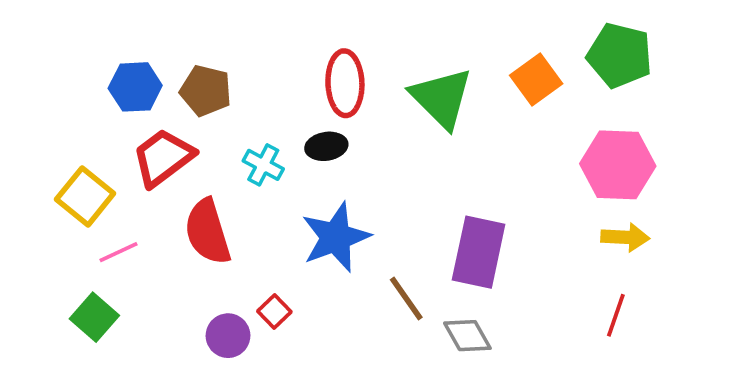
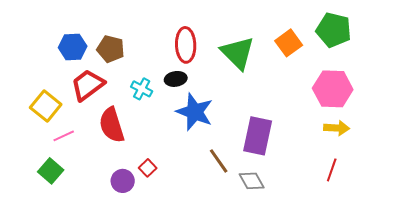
blue star: (336, 237) -> (195, 112), moved, turned -30

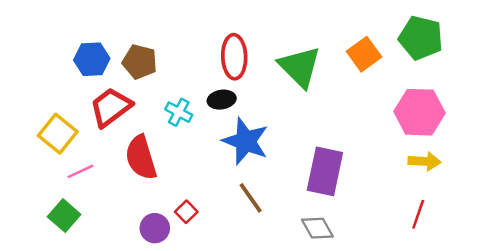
brown line: (219, 161) -> (251, 198), moved

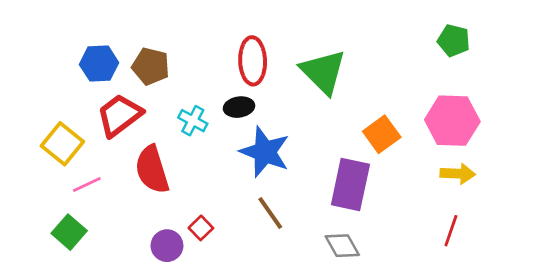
green pentagon: (421, 38) -> (454, 40), size x0.7
orange square: (364, 54) -> (382, 134), moved

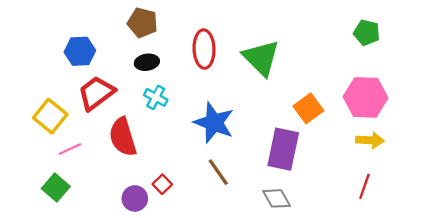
brown pentagon: (151, 66) -> (142, 23), moved
black ellipse: (239, 107) -> (147, 62), moved

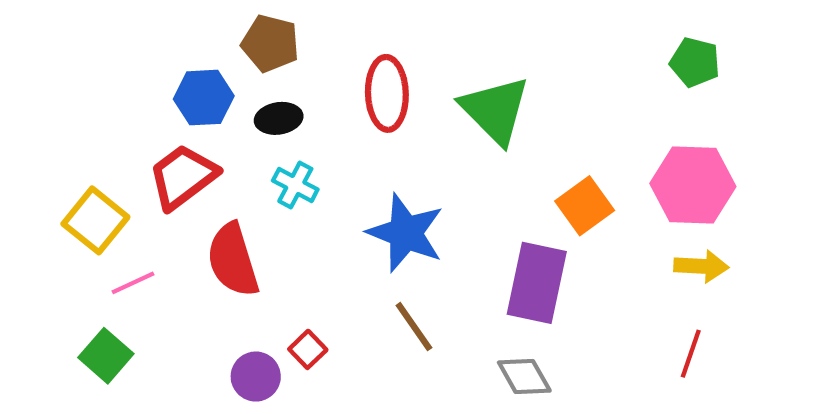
blue hexagon: (80, 51) -> (204, 98), moved

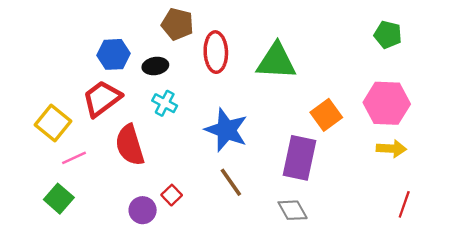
brown pentagon: (270, 43) -> (177, 24), moved
green triangle: (495, 110) -> (276, 61), turned -42
red line: (691, 354) -> (404, 204), moved

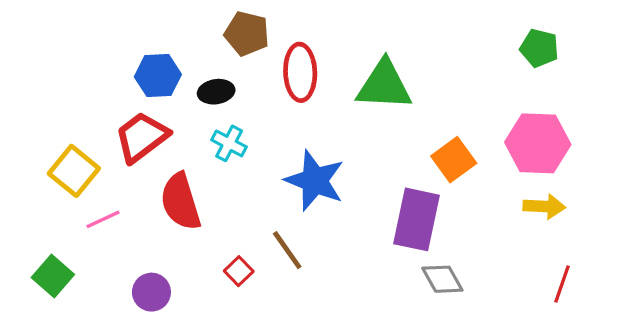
brown line: (231, 182) -> (287, 250), moved
green square: (59, 199) -> (53, 276), moved
purple circle: (143, 210) -> (151, 292), moved
gray diamond: (293, 210) -> (442, 279), moved

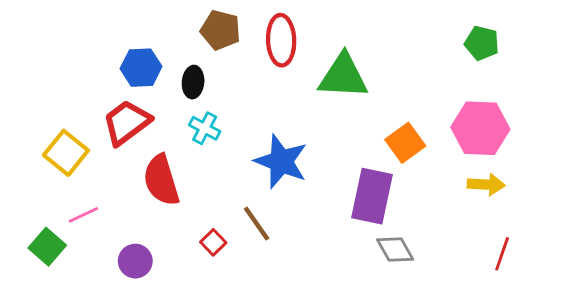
red ellipse: (300, 72) -> (281, 40), moved
black ellipse: (216, 92) -> (193, 82), turned -76
pink line: (103, 219) -> (83, 215), moved

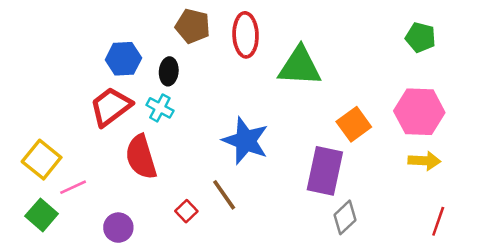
cyan cross: (205, 128) -> (160, 108), moved
yellow square: (66, 153) -> (42, 160), moved
gray diamond: (395, 250) -> (345, 217), turned 76

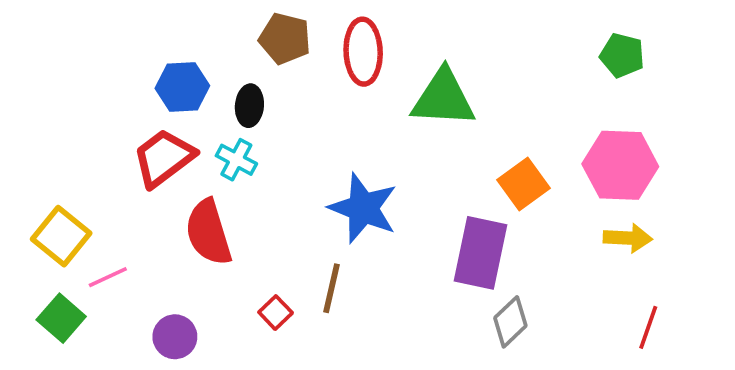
brown line: (224, 195) -> (331, 288), turned 48

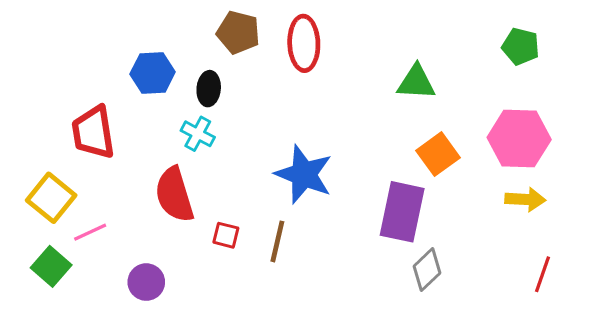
green triangle: (443, 98) -> (416, 82), moved, size x0.7
red trapezoid: (164, 158) -> (93, 132), moved, turned -62
red square: (276, 313) -> (226, 235), moved, turned -32

